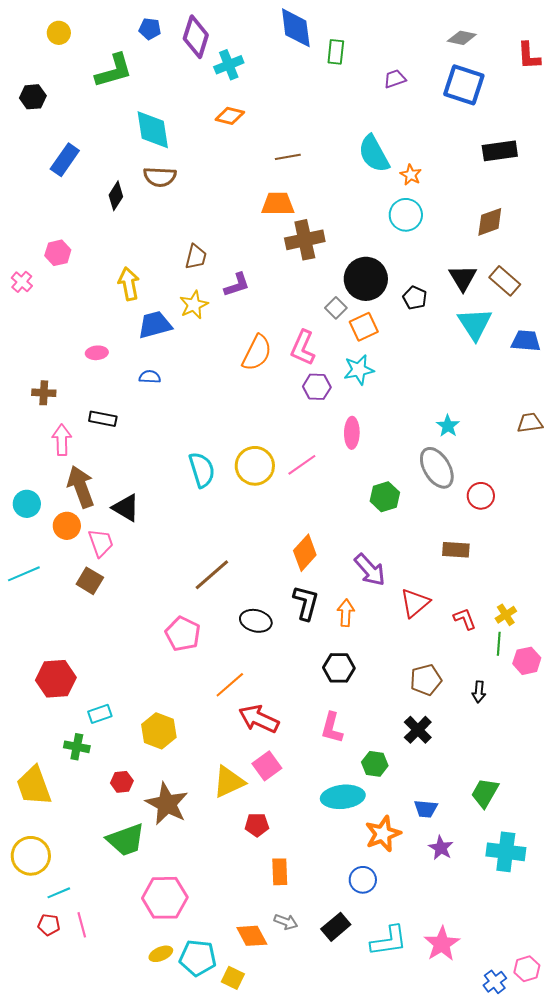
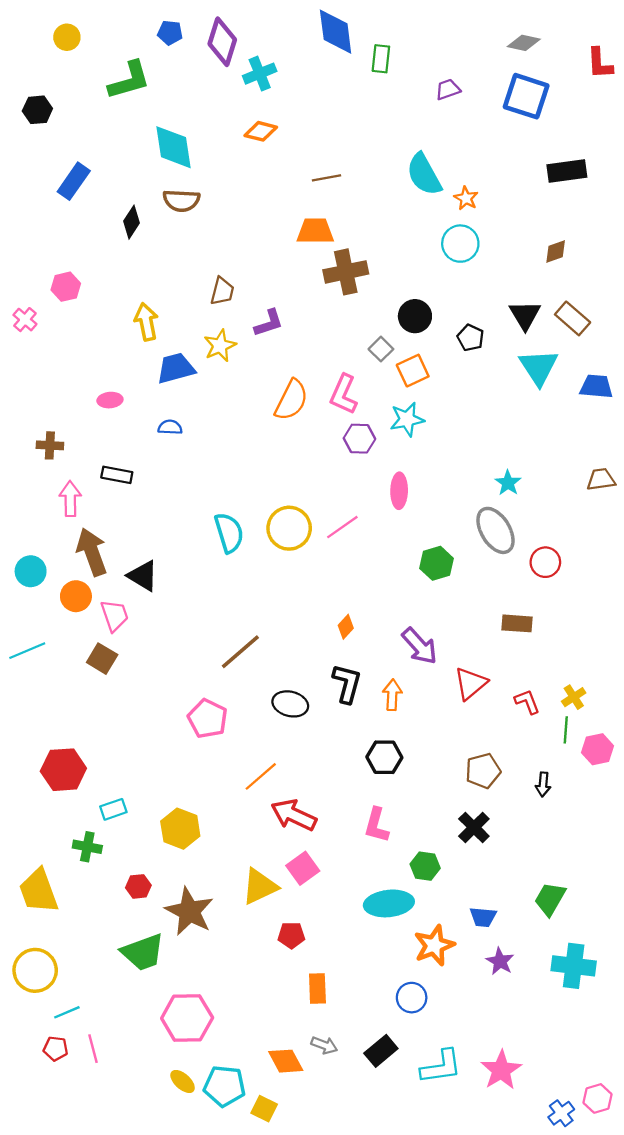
brown diamond: (490, 222) -> (556, 252), size x0.7
black circle: (366, 279) -> (415, 316), size x0.7
orange diamond: (305, 553) -> (346, 627), size x0.6
yellow ellipse: (161, 954) -> (183, 1081), turned 65

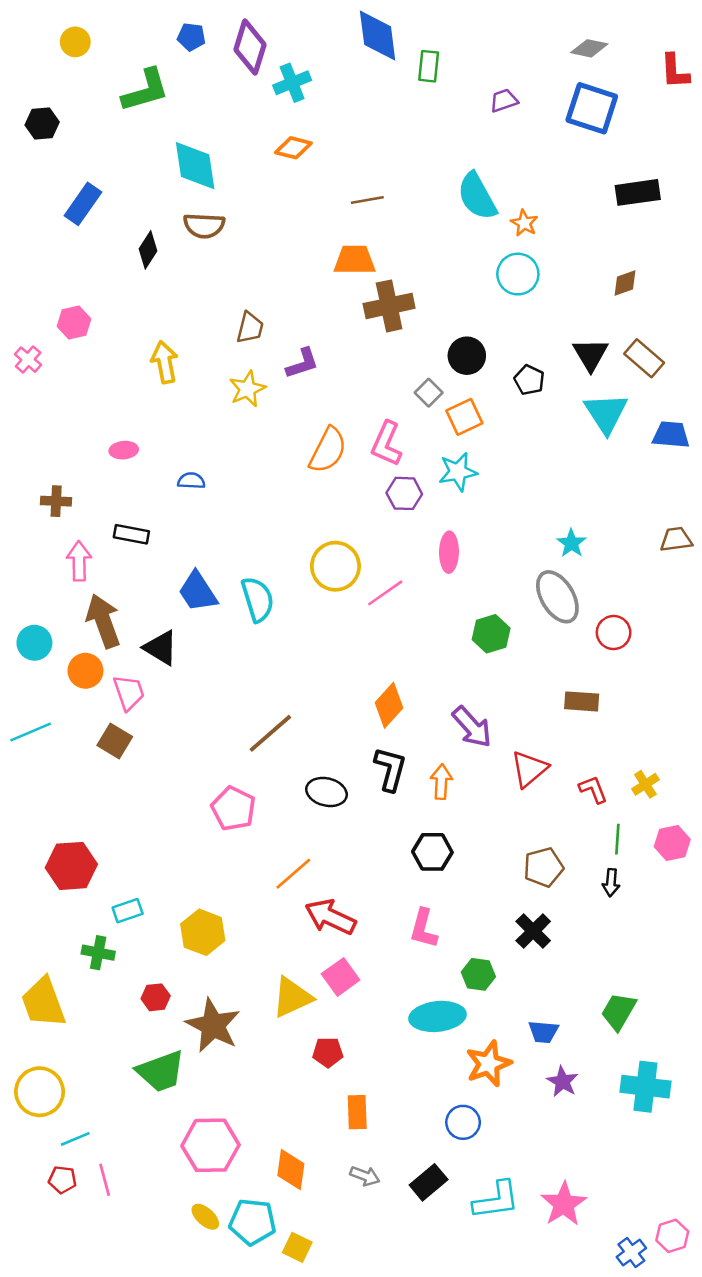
blue trapezoid: (176, 368) -> (198, 592), moved, turned -108
yellow circle: (289, 528) -> (335, 566), moved
orange diamond: (346, 627) -> (389, 705), size x1.6
green line: (566, 730) -> (617, 839), moved
orange diamond: (286, 1061) -> (291, 1170), moved, turned 36

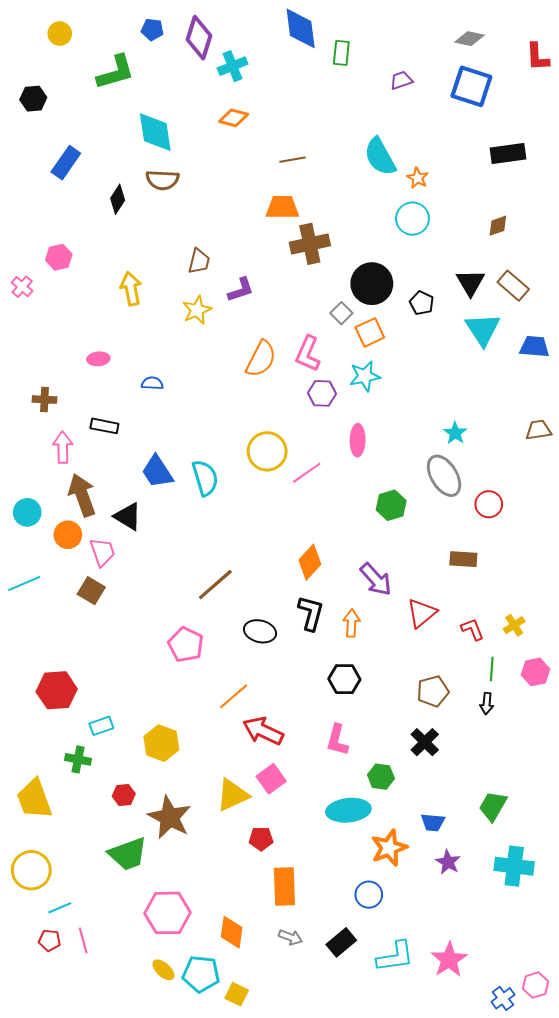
black circle: (467, 356) -> (372, 284), size x1.4
orange rectangle: (357, 1112) -> (284, 886), size x1.4

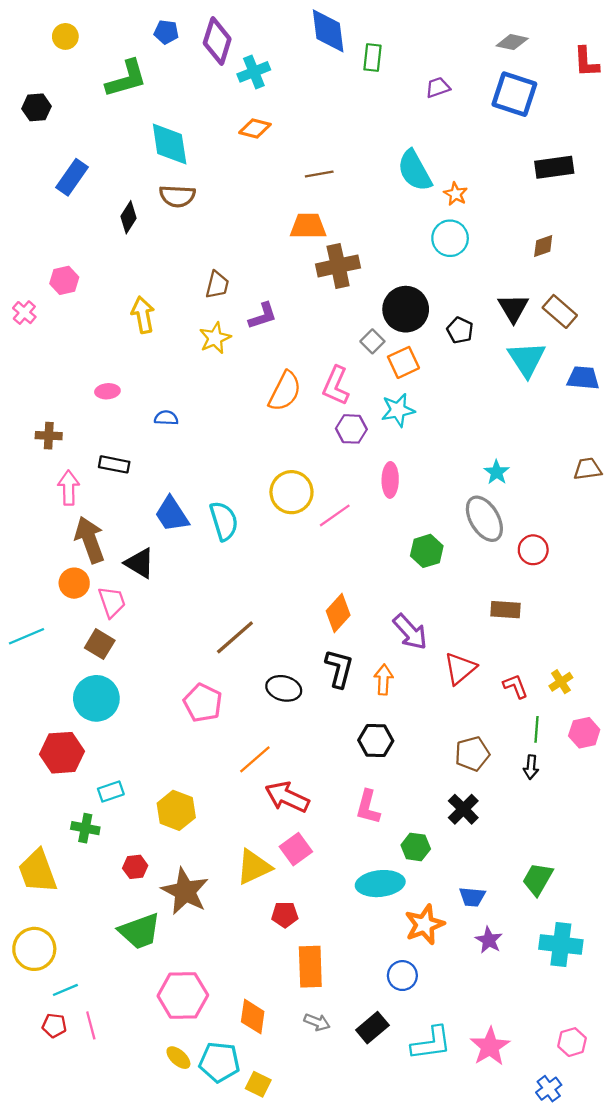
cyan circle: (27, 512) -> (96, 698), moved, size x1.5
pink hexagon: (536, 985) -> (572, 1042), moved

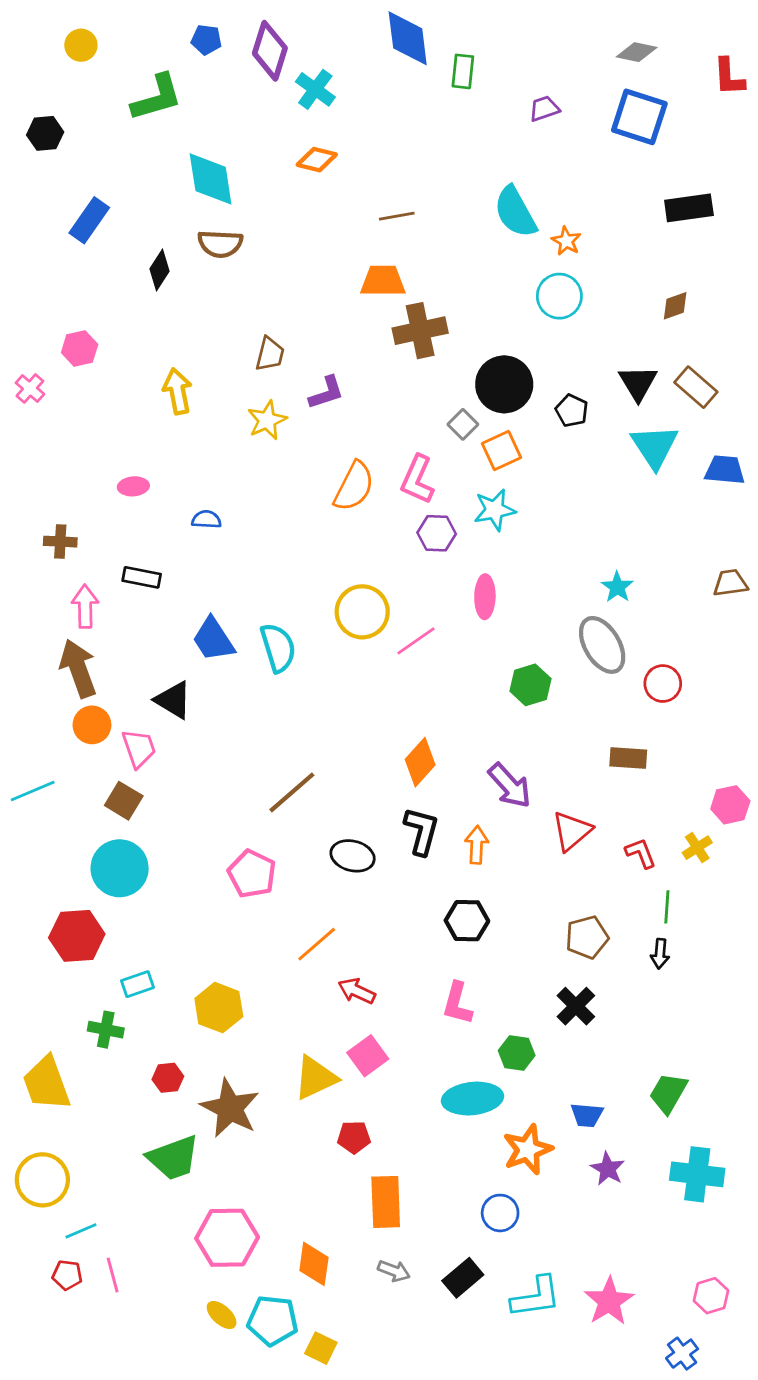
cyan cross: (254, 72) -> (315, 89), turned -32
brown arrow: (90, 540) -> (78, 668), moved
pink hexagon: (584, 733) -> (730, 805), moved
red arrow: (287, 797) -> (357, 991), size x0.7

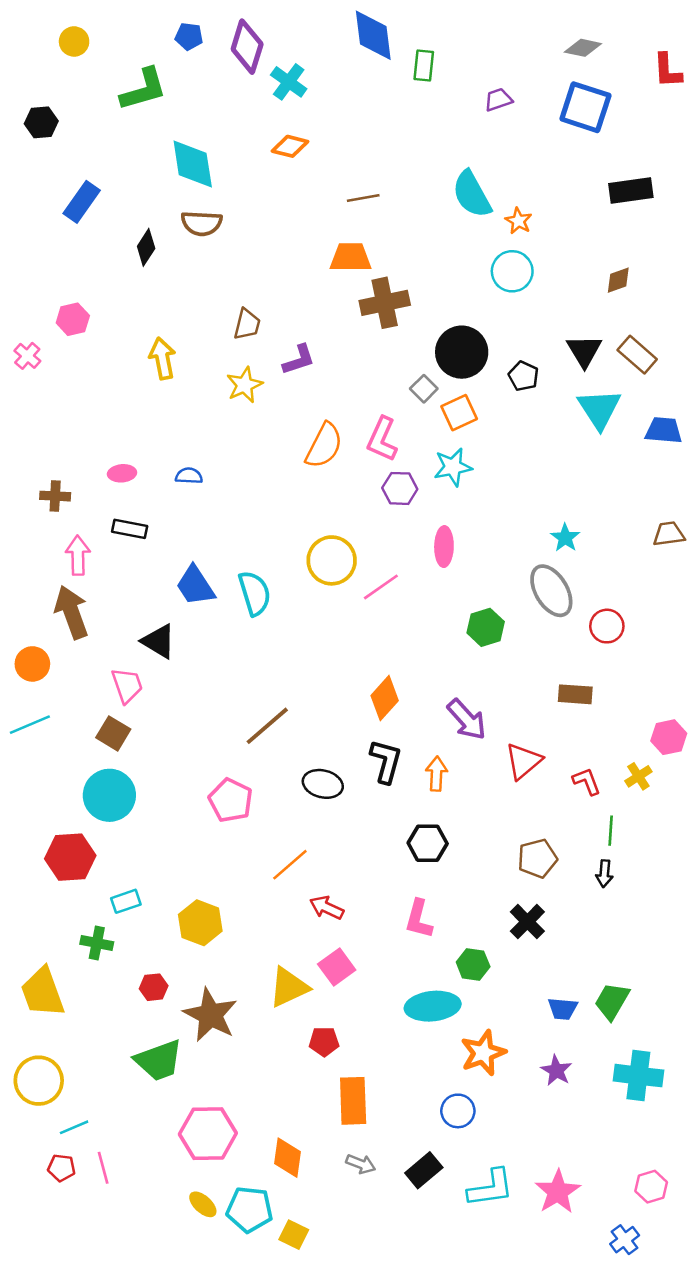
pink ellipse: (133, 486) -> (122, 473), moved
orange circle: (92, 725) -> (32, 664), moved
blue trapezoid: (587, 1115) -> (563, 1009), moved

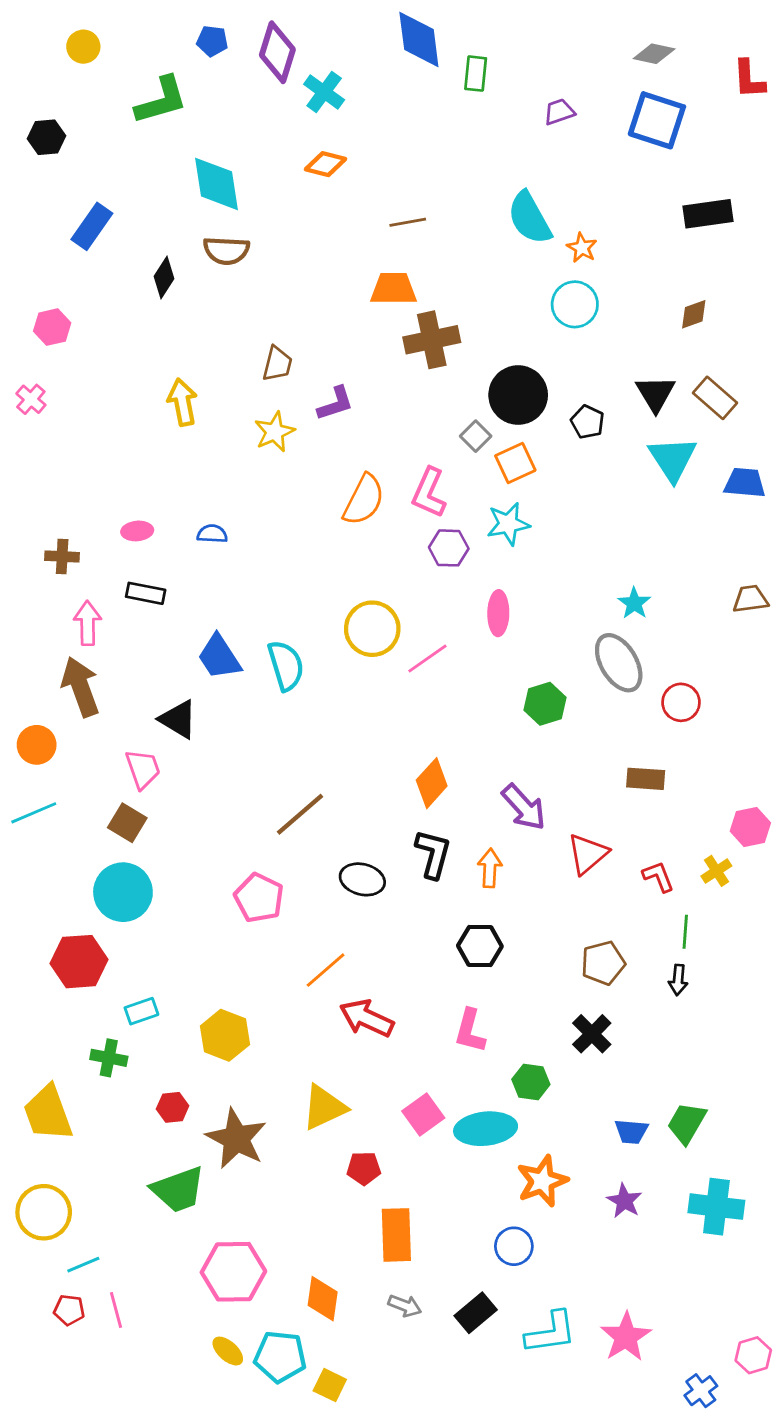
pink hexagon: (73, 319) -> (52, 327), moved
red arrow: (327, 908) -> (367, 1018), size x1.4
pink square: (337, 967) -> (423, 1115), moved
pink hexagon: (651, 1187) -> (753, 1355), moved

